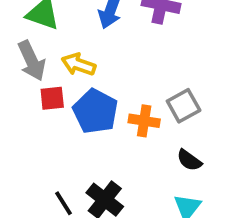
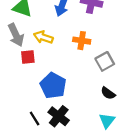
blue pentagon: (95, 111) -> (53, 86), moved
orange cross: (144, 121) -> (82, 41), moved

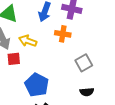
orange cross: (82, 41) -> (63, 34), moved
black semicircle: (108, 93) -> (87, 92), turned -40

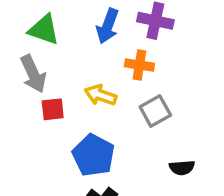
yellow arrow: (28, 41) -> (100, 95), moved
gray square: (84, 63) -> (155, 111), moved

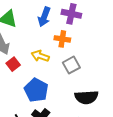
red square: (53, 109) -> (13, 64), turned -32
black semicircle: (182, 168) -> (86, 97), size x1.6

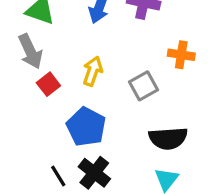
orange cross: (62, 39) -> (181, 55), moved
yellow arrow: (40, 56) -> (93, 71), turned 90

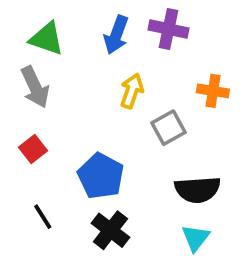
yellow arrow: (93, 71) -> (132, 91), moved
red square: (48, 84) -> (33, 149), moved
black line: (58, 176) -> (43, 217), moved

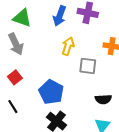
gray square: (168, 128) -> (88, 66), turned 36
black semicircle: (198, 190) -> (103, 99), size x0.7
black line: (43, 217) -> (13, 107), moved

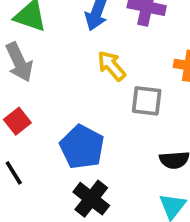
yellow arrow: (68, 46) -> (112, 66), turned -60

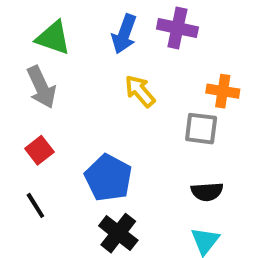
gray square: (147, 101) -> (201, 129), moved

